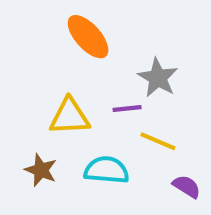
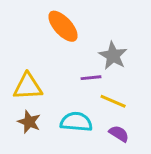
yellow triangle: (70, 117) -> (28, 87), moved
purple semicircle: (187, 186) -> (119, 134), moved

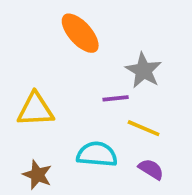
brown star: (29, 122) -> (37, 175), moved

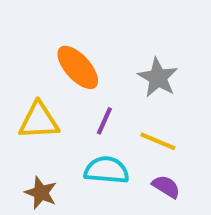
orange ellipse: (80, 33) -> (78, 67), moved
purple line: (116, 98) -> (104, 121), moved, turned -60

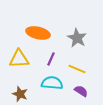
orange ellipse: (78, 67) -> (38, 33), turned -35

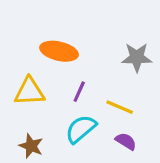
gray star: (77, 38) -> (137, 57), moved, turned -30
cyan semicircle: (52, 83) -> (81, 129), turned -45

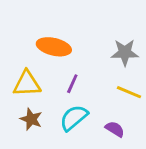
yellow line: (120, 107) -> (129, 92), moved
brown star: (31, 146) -> (31, 119), moved

